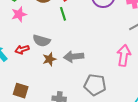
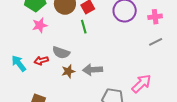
pink arrow: (124, 55) -> (141, 84), moved, turned 35

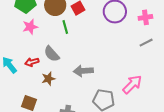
green line: (84, 27) -> (65, 27), moved
gray semicircle: (61, 53) -> (52, 54), turned 30
brown star: (68, 71) -> (48, 79), moved

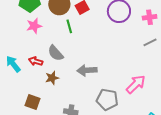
red arrow: (32, 62) -> (36, 61), turned 32

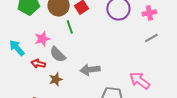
pink star: (34, 26) -> (42, 39), moved
cyan arrow: (13, 64) -> (17, 48), moved
pink arrow: (136, 84) -> (140, 81), turned -95

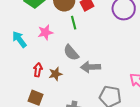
gray semicircle: (58, 54) -> (71, 53), moved
red arrow: (38, 64) -> (38, 70), moved, turned 80

